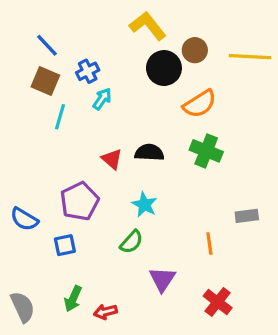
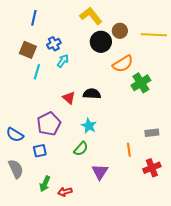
blue line: (47, 45) -> (34, 18), moved, turned 56
green cross: (206, 151) -> (141, 83), moved, turned 36
red cross: (218, 302) -> (152, 168), moved, turned 30
gray semicircle: (23, 307) -> (16, 169), moved

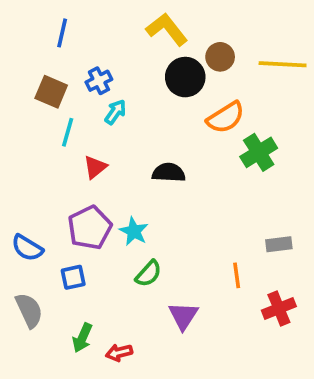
red triangle: (69, 98) -> (95, 167), moved, turned 40
cyan star: (89, 126) -> (134, 231), moved

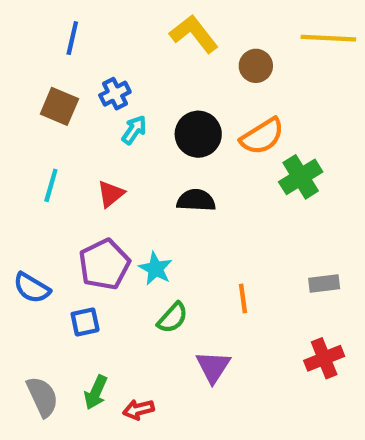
yellow line: (283, 64) -> (328, 38), moved
black circle: (185, 77) -> (198, 134), moved
cyan line: (68, 132) -> (51, 185), moved
orange line: (237, 275) -> (243, 298), moved
gray semicircle: (29, 310) -> (42, 397), moved

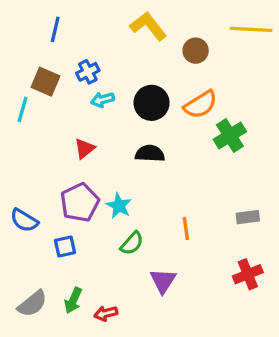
cyan arrow: (134, 130) -> (103, 100), turned -140
cyan line: (51, 185) -> (23, 109), moved
gray semicircle: (42, 397) -> (32, 304), turned 76

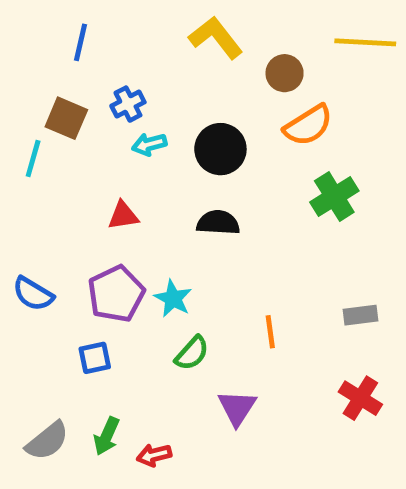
orange semicircle: (200, 104) -> (308, 125), moved
red triangle: (85, 149) -> (123, 216), turned 30
blue semicircle: (24, 220) -> (33, 294), moved
red cross: (248, 274) -> (360, 398), turned -36

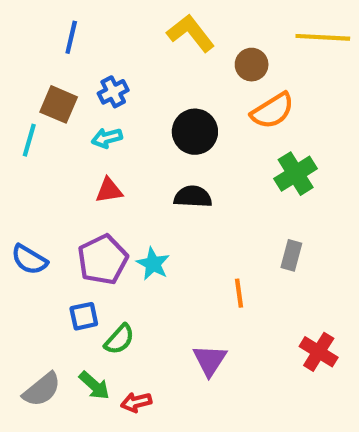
cyan arrow: (149, 144) -> (107, 138), moved
gray rectangle: (360, 315) -> (291, 255), moved, turned -68
green semicircle: (192, 353) -> (119, 339), moved
green arrow: (107, 436) -> (94, 385), turned -72

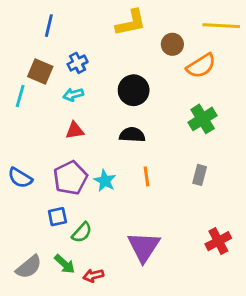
yellow L-shape: (191, 33) -> (131, 23), turned 116
orange semicircle: (273, 111) -> (201, 66), moved
orange line: (239, 293) -> (146, 176), moved
red cross: (319, 352) -> (218, 241), turned 30
purple triangle: (210, 360) -> (144, 247), size x1.4

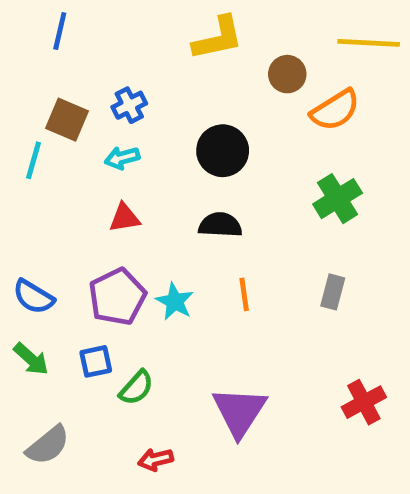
blue line: (49, 26) -> (60, 31), moved
green arrow: (65, 264) -> (31, 359), moved

